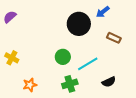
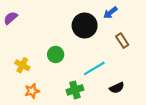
brown rectangle: (114, 38) -> (122, 41), turned 32
green circle: (63, 57) -> (56, 54), moved
yellow cross: (12, 58) -> (22, 65), moved

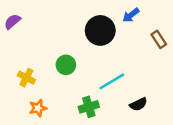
brown rectangle: (122, 41) -> (159, 39), moved

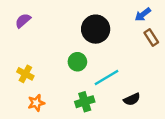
blue arrow: (131, 15) -> (143, 15), moved
purple semicircle: (12, 22) -> (23, 21), moved
green circle: (66, 65) -> (77, 62), moved

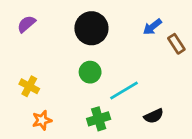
blue arrow: (143, 15) -> (152, 27), moved
black circle: (96, 29) -> (91, 28), moved

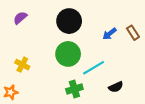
blue arrow: (152, 27) -> (109, 34), moved
green circle: (90, 72) -> (68, 54), size x1.5
orange star: (42, 120) -> (11, 92), moved

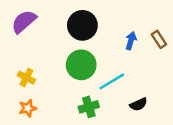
purple semicircle: (20, 18) -> (24, 22), size x1.5
blue arrow: (109, 34) -> (131, 41), turned 144
orange star: (11, 92) -> (28, 108), moved

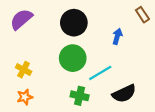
brown rectangle: (159, 39) -> (142, 15), moved
black semicircle: (138, 104) -> (124, 94), size x1.5
green cross: (89, 107) -> (80, 96), turned 30

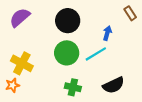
yellow cross: (24, 70) -> (22, 63), size x1.5
cyan line: (100, 73) -> (96, 54), moved
orange star: (25, 97) -> (12, 85), moved

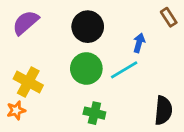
black semicircle: (113, 85) -> (163, 110), moved, turned -60

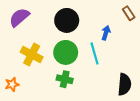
cyan line: (124, 70) -> (95, 53), turned -75
yellow cross: (28, 82) -> (32, 54), moved
green cross: (94, 113) -> (65, 79), moved

